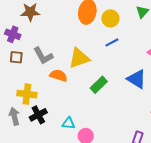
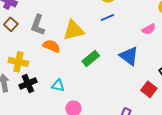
gray L-shape: (43, 56) -> (38, 25), turned 45
brown square: (16, 57) -> (11, 24), turned 32
cyan triangle: (68, 123) -> (58, 85), moved

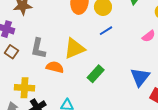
blue triangle: (129, 56) -> (140, 77), moved, turned 40

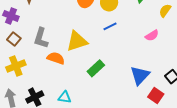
yellow cross: (24, 88) -> (16, 66), moved, turned -30

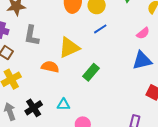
gray L-shape: (41, 38) -> (32, 36), moved
blue triangle: (140, 75) -> (142, 60), moved, turned 40

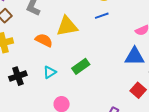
green rectangle: (91, 72) -> (81, 66), moved
cyan triangle: (63, 105) -> (50, 72), moved, turned -48

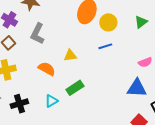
yellow triangle: (67, 26) -> (70, 56), size x0.6
green rectangle: (81, 66) -> (75, 88), moved

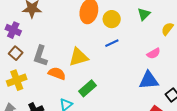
gray L-shape: (37, 34) -> (40, 56), moved
yellow triangle: (70, 56) -> (78, 57), size x1.5

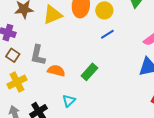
yellow triangle: (78, 57) -> (53, 15), moved
green rectangle: (87, 88) -> (89, 72), moved

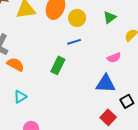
green rectangle: (89, 72) -> (58, 65), moved, turned -30

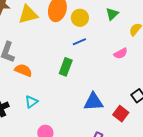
blue triangle: (106, 84) -> (93, 102), moved

